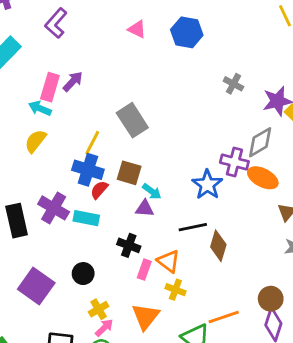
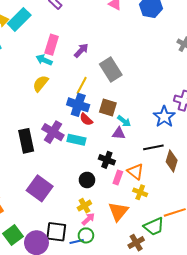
purple arrow: (73, 82) -> (81, 50), moved
red semicircle: (99, 190) -> (86, 119), turned -88
black circle: (83, 274) -> (87, 180), moved

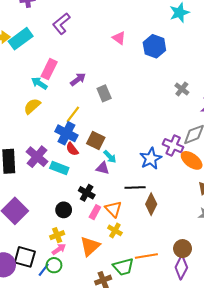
gray rectangle: (111, 69) -> (104, 93), moved, size x0.7
blue line: (77, 241) -> (44, 270), turned -48

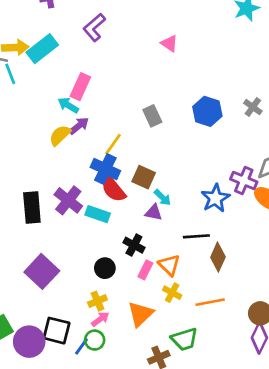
blue hexagon: (154, 46) -> (207, 111), moved
purple arrow: (78, 79) -> (79, 126), moved
red semicircle: (72, 149) -> (113, 189), size x1.5
orange line: (146, 256) -> (210, 302), moved

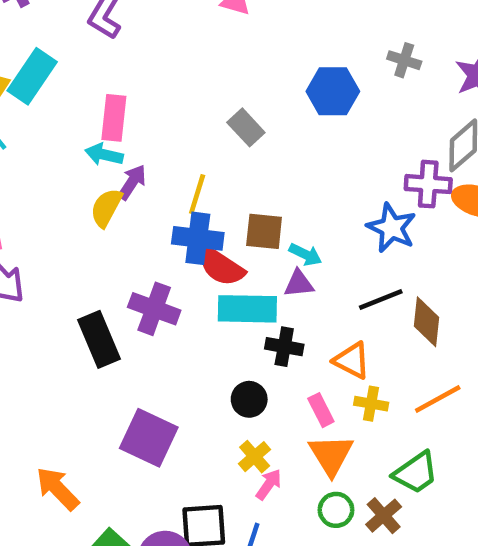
cyan rectangle: (98, 214) -> (247, 309), moved, size x1.4
pink rectangle: (145, 270) -> (321, 410), moved, turned -36
green circle: (95, 340) -> (336, 510), moved

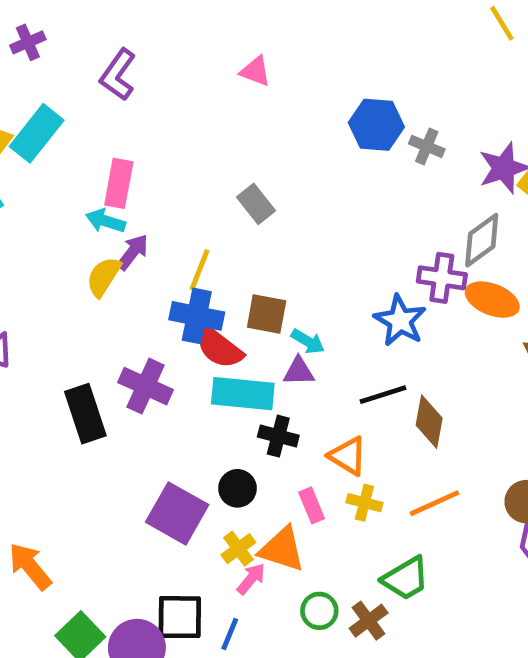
blue hexagon: (333, 91) -> (376, 125), moved
purple square: (149, 438) -> (177, 513), moved
orange triangle: (331, 455) -> (282, 549), moved, turned -45

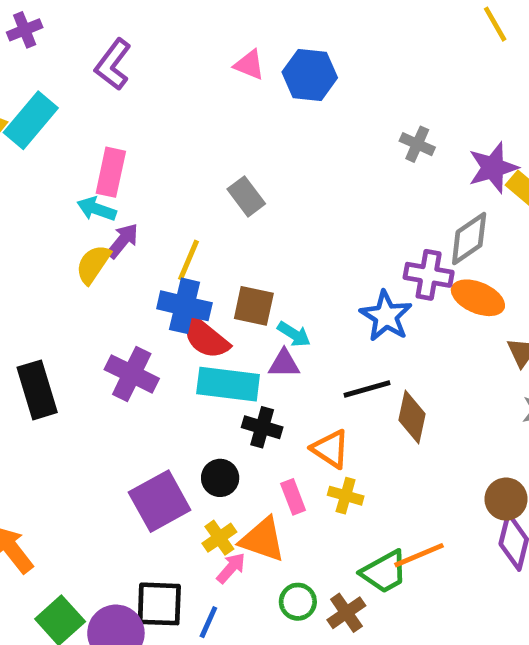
blue hexagon: (376, 125) -> (310, 75), moved
black rectangle: (85, 414) -> (37, 390), moved
orange line: (435, 503) -> (419, 555), moved
purple square: (177, 513) -> (160, 501), turned 30

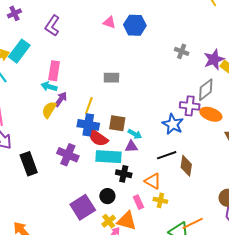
gray rectangle: (246, 196) -> (111, 78), turned -49

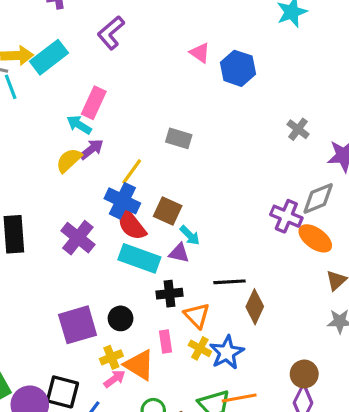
blue star: (173, 124) -> (227, 352), moved
black cross: (124, 174) -> (170, 294), moved, turned -35

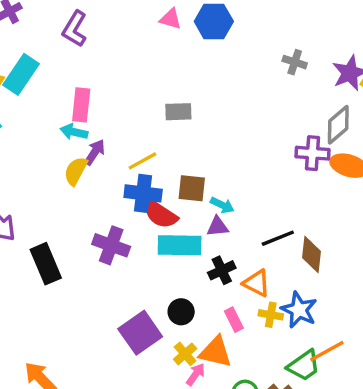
yellow line: (132, 172) -> (142, 161), turned 44

